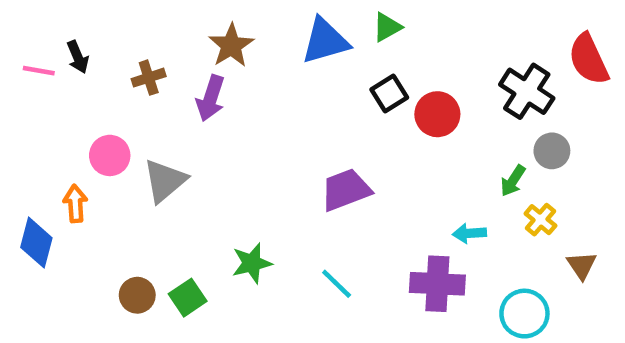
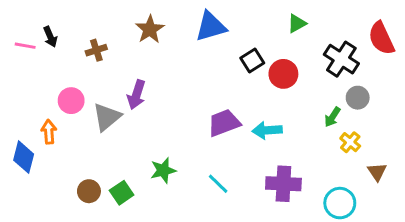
green triangle: (387, 27) -> (297, 23), moved
purple arrow: (211, 98) -> (136, 95), moved
cyan arrow: (469, 233) -> (267, 130), moved, size x1.4

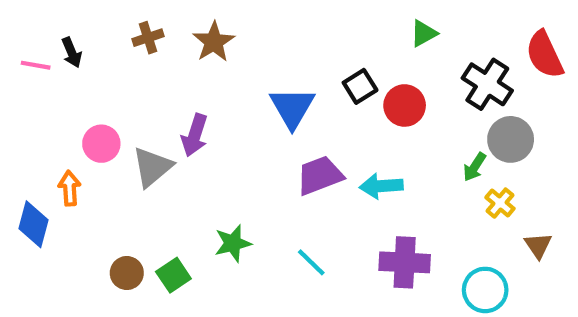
blue triangle: (211, 26) -> (292, 108), moved, turned -44
brown cross: (96, 50) -> (148, 38), moved
gray circle: (358, 98) -> (511, 139), size x1.4

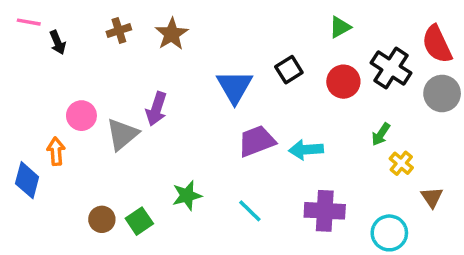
pink line: (36, 65) -> (29, 22), moved
red circle: (405, 105) -> (343, 82), moved
gray circle: (511, 139) -> (442, 93), moved

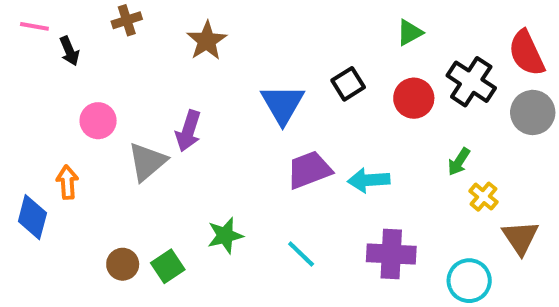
brown cross: (119, 31) -> (127, 20), moved
pink circle: (81, 116) -> (98, 121), moved
brown triangle: (432, 197) -> (520, 238), size x1.4

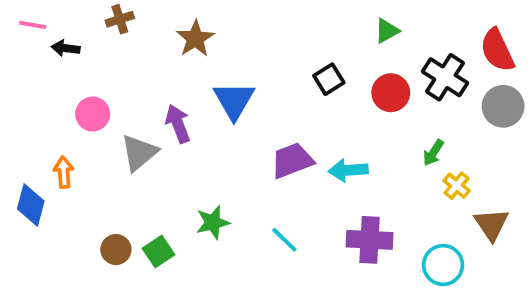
black arrow: (69, 51) -> (66, 48), turned 120
blue triangle: (283, 104) -> (234, 100), moved
purple arrow: (188, 131) -> (178, 124), turned 141

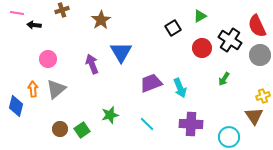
black square: (329, 79) -> (173, 28), moved
gray triangle: (139, 153) -> (56, 89), moved
cyan arrow: (348, 170) -> (180, 88), turned -108
yellow cross: (457, 186) -> (263, 96), moved, turned 32

